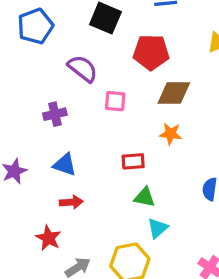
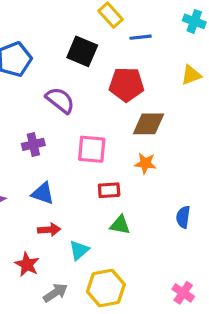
pink square: (115, 101) -> (92, 149), moved, size x1.4
cyan triangle: (158, 228) -> (79, 250), moved

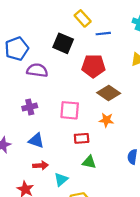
purple semicircle: (60, 100) -> (37, 70), moved, turned -30
brown diamond: (148, 124) -> (109, 93), turned 35

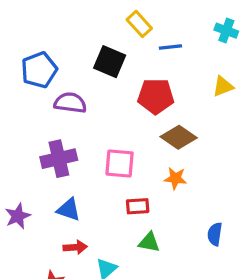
purple cross: (30, 107) -> (59, 159), size x1.5

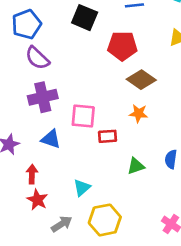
purple semicircle: (70, 103) -> (37, 58), moved, turned -145
pink square: (120, 164) -> (83, 116), moved
green triangle: (149, 242) -> (136, 166), moved, turned -30
red arrow: (75, 247) -> (32, 174), moved, turned -84

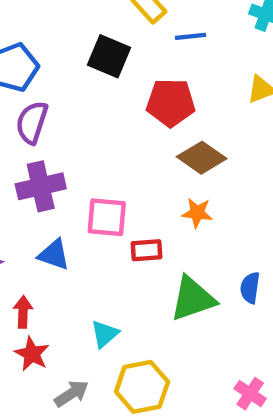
purple semicircle: (37, 58) -> (32, 122), turned 65
green triangle: (136, 166) -> (193, 299), size x1.6

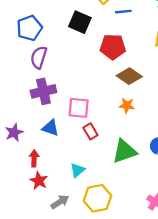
red rectangle: (146, 250) -> (90, 131), moved, turned 63

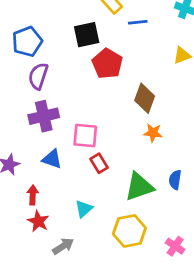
black square: (80, 22) -> (87, 35), turned -35
red pentagon: (113, 47) -> (107, 64), moved, turned 30
brown diamond: (129, 76) -> (145, 98), turned 75
orange star: (127, 106) -> (153, 133), moved
yellow hexagon: (97, 198) -> (129, 231), moved

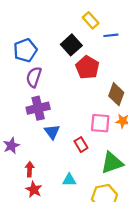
black square: (87, 35) -> (71, 45), turned -30
pink square: (85, 136) -> (100, 123), moved
blue triangle: (52, 159) -> (52, 132), moved, turned 35
cyan triangle: (84, 209) -> (69, 180), turned 40

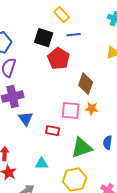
blue line: (111, 35) -> (74, 35), moved
black square: (71, 45) -> (44, 38), turned -30
red rectangle: (81, 145) -> (53, 131), turned -48

